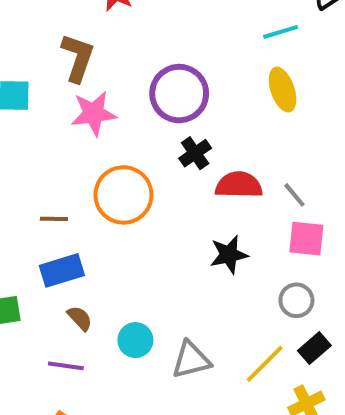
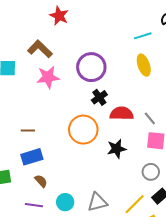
brown L-shape: (78, 58) -> (40, 49), turned -65
orange circle: (123, 195) -> (83, 130), moved
cyan circle: (135, 340) -> (65, 202), moved

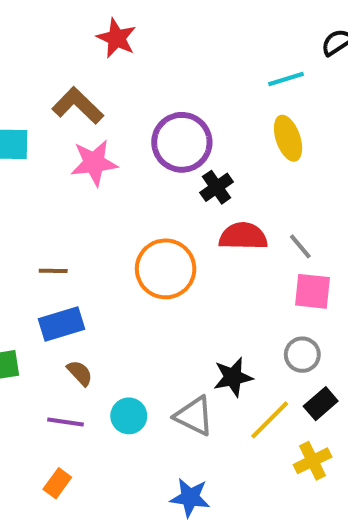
black cross: (99, 97) -> (217, 187), moved
black star: (117, 149) -> (233, 377), moved
gray triangle: (97, 202) -> (194, 416), turned 40

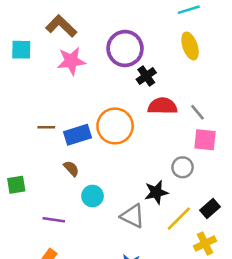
blue rectangle: (61, 324) -> (78, 135), moved
gray circle: (302, 355) -> (183, 167), moved
brown semicircle: (80, 373) -> (71, 169), moved
cyan circle: (129, 416) -> (93, 196), moved

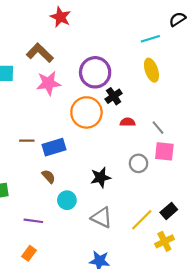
red semicircle: (163, 106) -> (128, 122), size x0.6
orange circle: (115, 126) -> (86, 112), moved
gray circle: (183, 167) -> (138, 163), moved
black star: (156, 192) -> (101, 177), moved

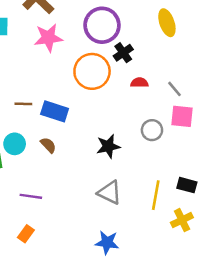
blue rectangle: (54, 147) -> (55, 111), turned 35
cyan circle: (67, 200) -> (15, 144), moved
black rectangle: (169, 211) -> (187, 185), turned 56
yellow line: (142, 220) -> (156, 195), turned -35

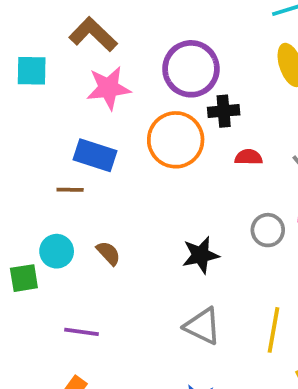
black cross: (123, 53) -> (224, 111), turned 30
blue rectangle: (55, 111) -> (95, 155), moved

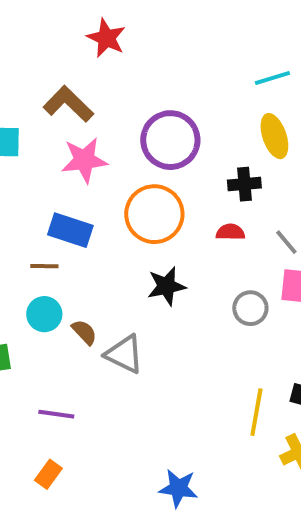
black cross: (224, 111) -> (244, 184), moved
cyan circle: (57, 251) -> (44, 314), moved
black star: (201, 255) -> (166, 286), moved
gray triangle: (203, 326) -> (124, 354), moved

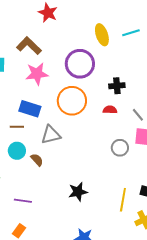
yellow ellipse: (274, 136) -> (102, 35), moved
black star: (166, 286) -> (78, 192), moved
gray triangle: (124, 354) -> (51, 135), moved, turned -40

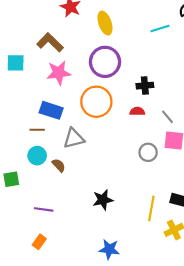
yellow ellipse: (102, 35) -> (105, 23), moved

